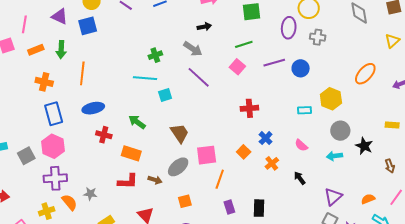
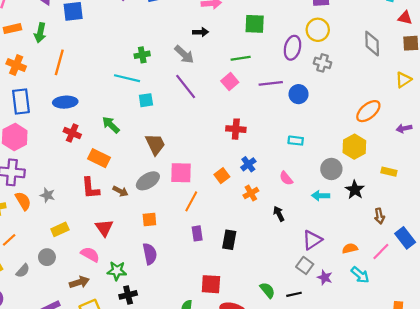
yellow hexagon: (331, 99) -> (354, 147), moved
red L-shape: (128, 181) -> (90, 188), turned 75

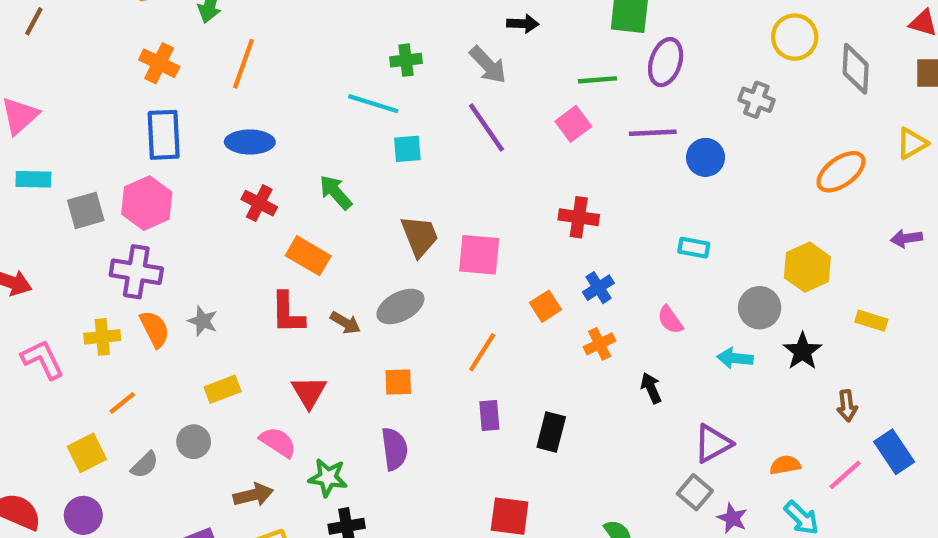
yellow circle: (318, 30) -> (795, 37), moved
purple ellipse: (292, 48) -> (666, 62), moved
orange ellipse: (368, 111) -> (841, 172), moved
pink square: (181, 173) -> (479, 255), moved

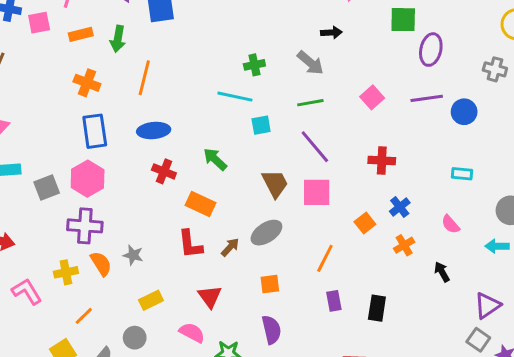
green line: (597, 80) -> (310, 103), moved
purple line: (487, 127) -> (315, 147), moved
brown arrow: (345, 323) -> (230, 247), turned -72

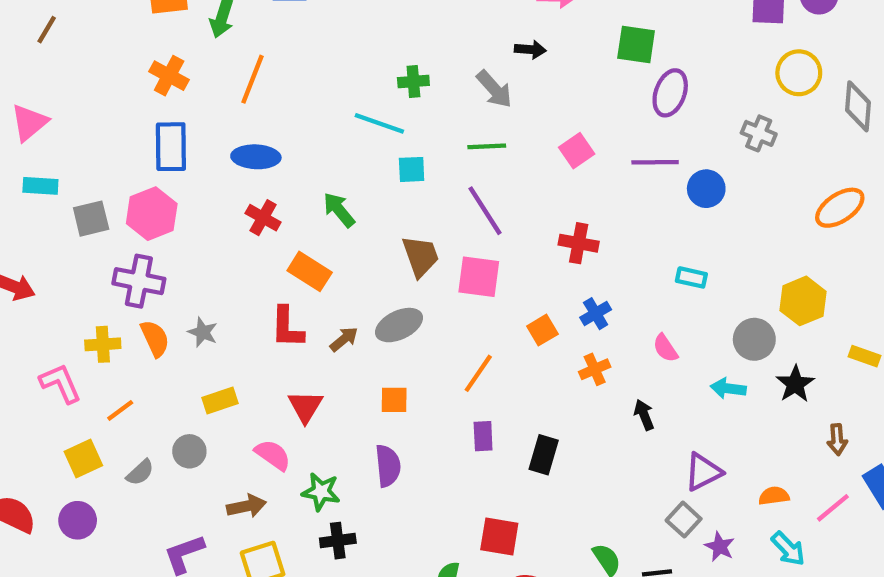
pink L-shape: (27, 291) -> (60, 383), moved

